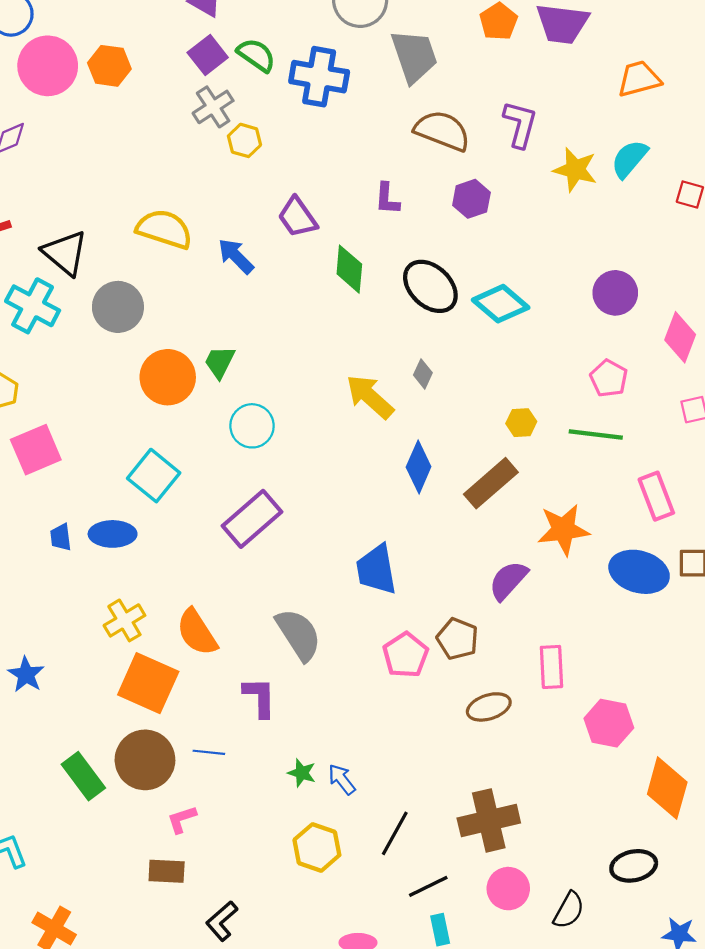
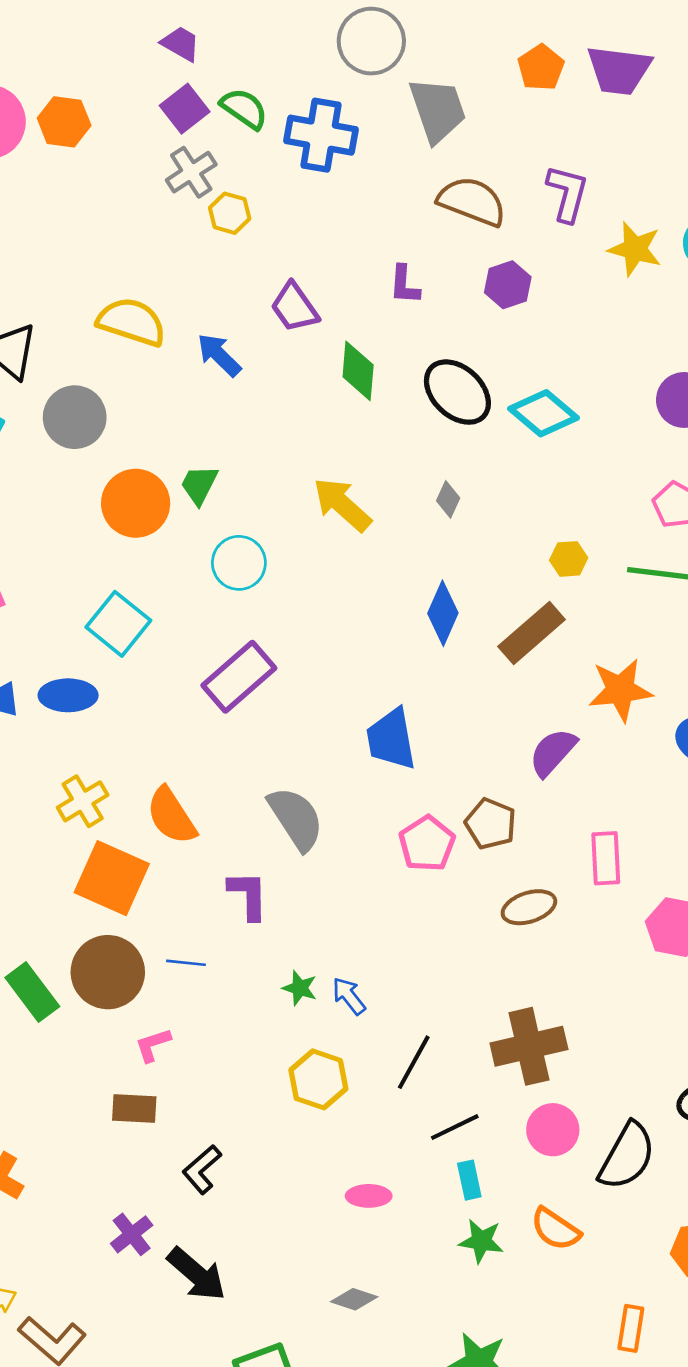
yellow arrow: (370, 397) -> (342, 505), moved
black semicircle: (569, 910) -> (627, 1156), size x1.5

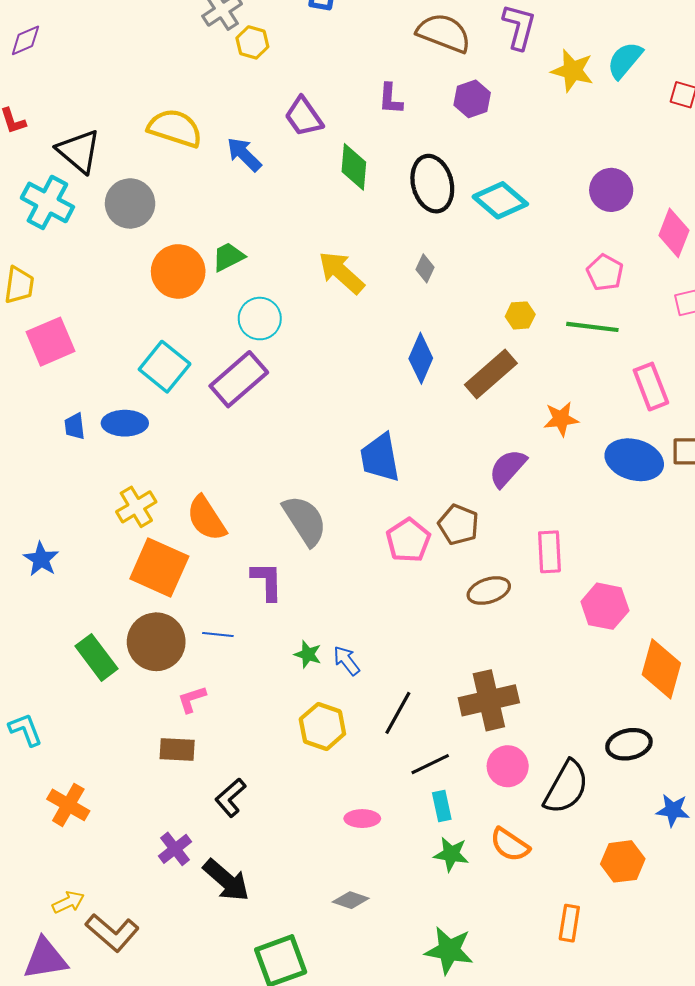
black ellipse: (457, 392) -> (432, 184), turned 32
green trapezoid: (199, 485) -> (228, 257), turned 36
purple rectangle: (239, 677) -> (239, 379), moved
orange star: (620, 690) -> (561, 419), size x0.7

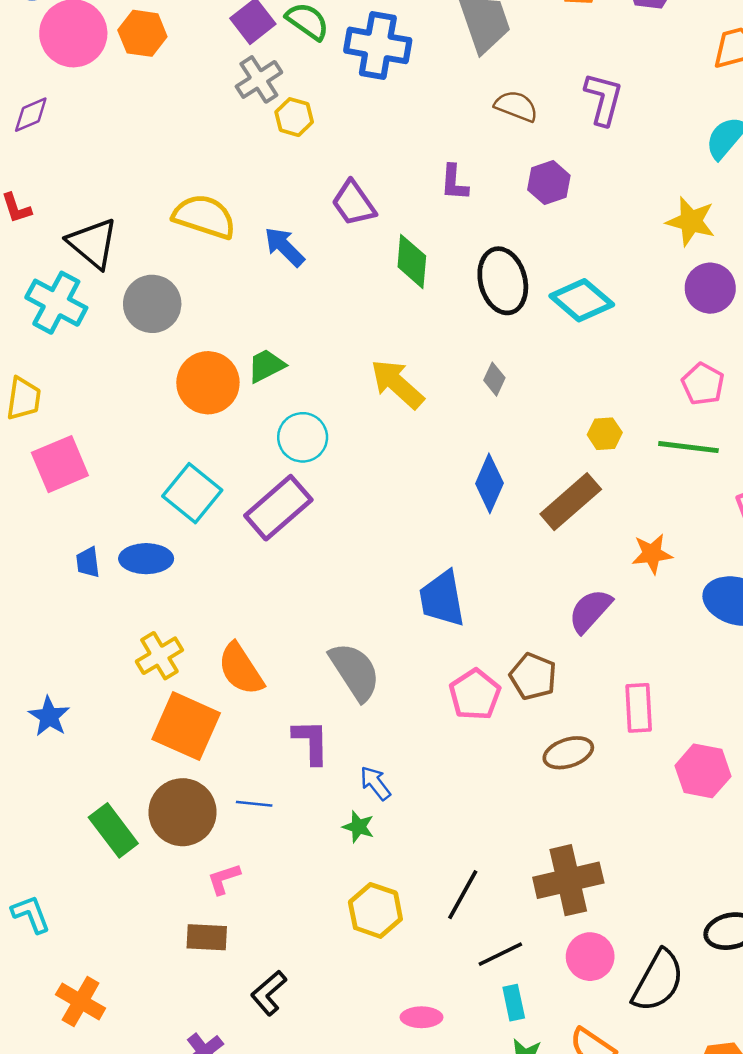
brown semicircle: (444, 33) -> (516, 106), size x0.7
yellow star: (572, 71) -> (691, 221), moved
blue arrow: (347, 661) -> (375, 783), moved

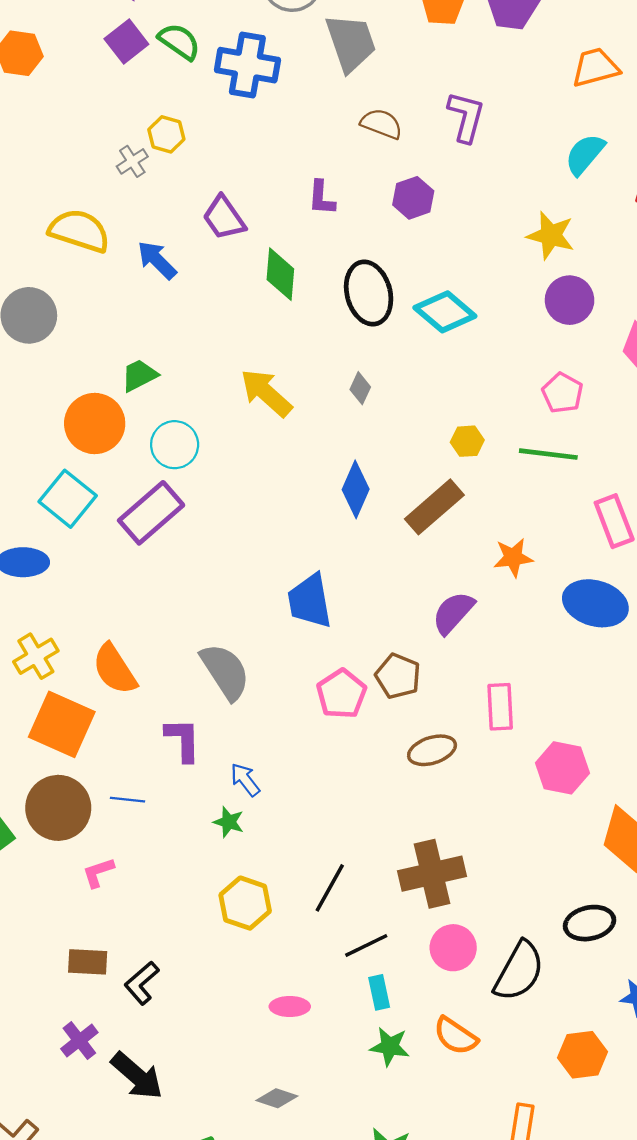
gray cross: (259, 79) -> (132, 161), moved, size x0.7
orange circle: (208, 383) -> (95, 424), moved
brown rectangle: (207, 937) -> (88, 962), moved

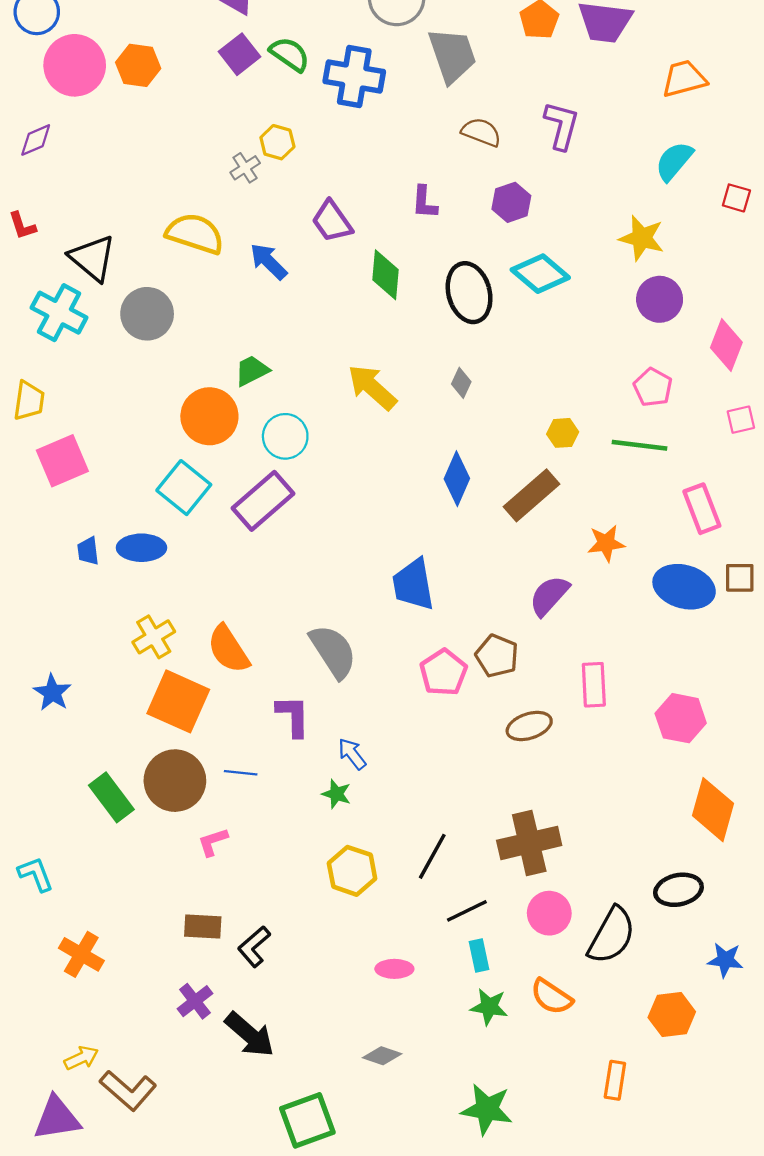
cyan diamond: (445, 312) -> (540, 274), moved
pink hexagon: (562, 768) -> (681, 718), moved

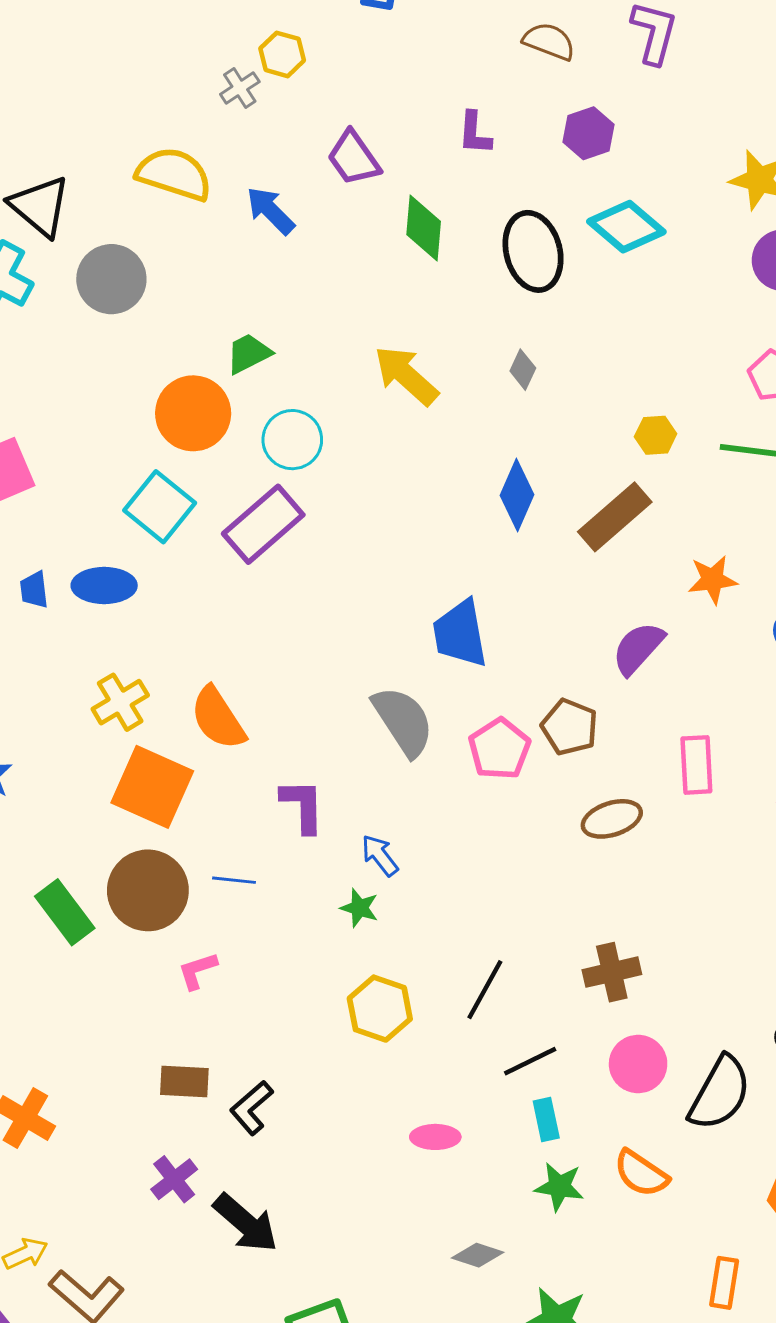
gray semicircle: (333, 651) -> (403, 721), moved
brown cross: (529, 843) -> (612, 972), size x0.7
gray diamond: (382, 1056) -> (478, 1255), moved

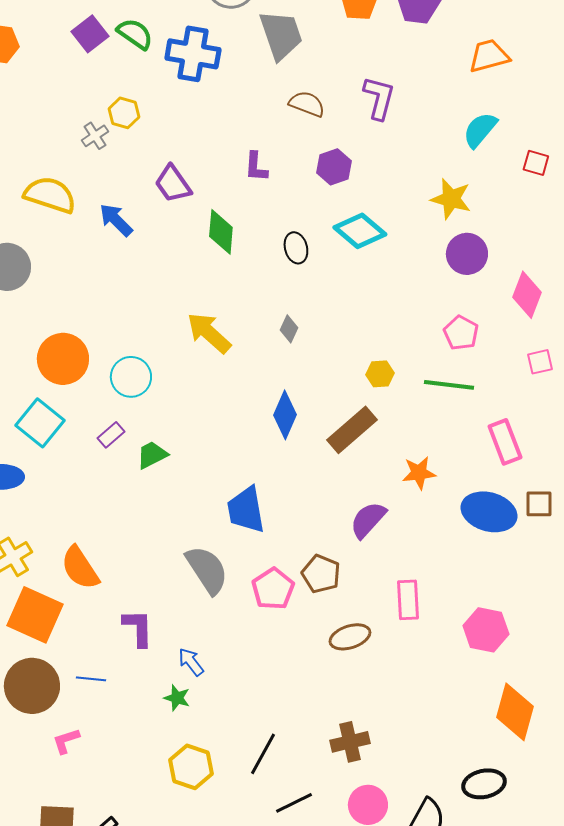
black ellipse: (533, 251) -> (296, 248), size x0.6
green trapezoid: (249, 354) -> (152, 455), moved
purple rectangle: (263, 524) -> (111, 435), size x0.5

